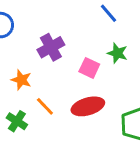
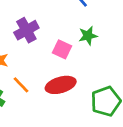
green star: (117, 53) -> (88, 36), turned -30

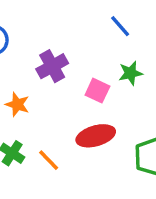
orange line: (21, 85) -> (49, 160), moved

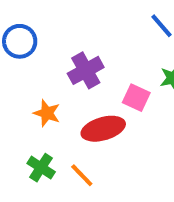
red ellipse: (96, 136) -> (103, 129), moved

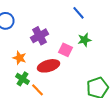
green cross: (41, 168) -> (22, 79), moved

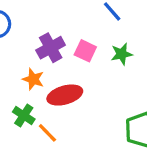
pink square: (65, 50) -> (85, 51), moved
orange star: (19, 58) -> (33, 79), moved

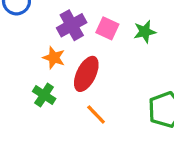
red ellipse: (65, 95) -> (86, 74), turned -48
orange line: (47, 133) -> (96, 114), moved

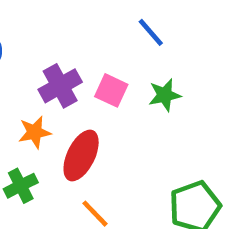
orange star: (54, 58) -> (35, 132), turned -30
green cross: (44, 95) -> (21, 186), turned 30

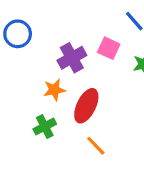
pink square: (111, 90) -> (109, 48), moved

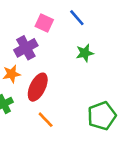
pink square: (109, 48) -> (44, 23), moved

